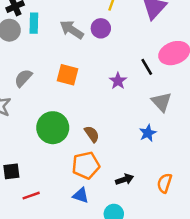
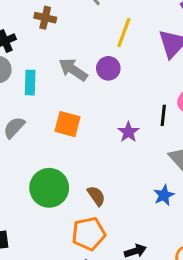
cyan rectangle: (34, 23) -> (30, 83), moved
black line: (147, 67) -> (163, 115), turned 36

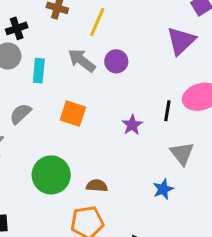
yellow line: (124, 33) -> (97, 22), moved
brown semicircle: (96, 196) -> (97, 186), turned -54

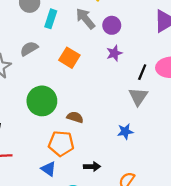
purple star: (132, 125) -> (114, 53), moved
gray triangle: (182, 153) -> (138, 97), moved

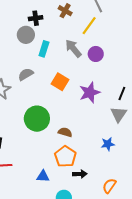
purple star: (114, 53) -> (90, 93), moved, size x1.5
orange pentagon: (61, 144) -> (65, 156), moved, turned 30
blue triangle: (49, 169) -> (43, 176), turned -32

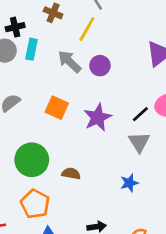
cyan rectangle: (44, 49) -> (31, 49), moved
black line: (122, 94) -> (140, 114), turned 32
orange pentagon: (65, 156) -> (35, 204), moved

